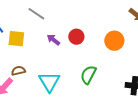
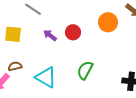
orange circle: (114, 41) -> (108, 22), moved
cyan triangle: (49, 82) -> (46, 77), turned -30

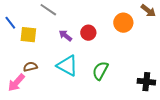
cyan triangle: (46, 77) -> (67, 66), moved

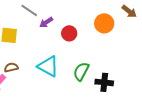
purple arrow: (65, 36) -> (46, 22), moved, turned -72
black cross: (146, 82) -> (104, 82), moved

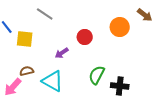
purple arrow: (46, 22) -> (62, 53), moved
cyan triangle: (48, 66) -> (53, 81), moved

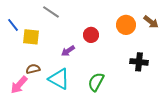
brown arrow: (145, 15) -> (151, 22), moved
green semicircle: (97, 75) -> (96, 82), moved
black cross: (120, 86) -> (139, 62), moved

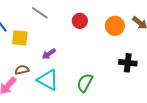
red circle: (91, 35) -> (80, 21), moved
purple arrow: (68, 51) -> (49, 54), moved

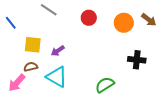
yellow square: (20, 38) -> (33, 45), moved
green semicircle: (85, 83) -> (105, 85), moved, turned 30

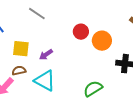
red circle: (89, 18) -> (81, 32), moved
orange circle: (124, 23) -> (102, 41), moved

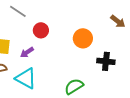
red circle: (81, 32) -> (41, 30), moved

